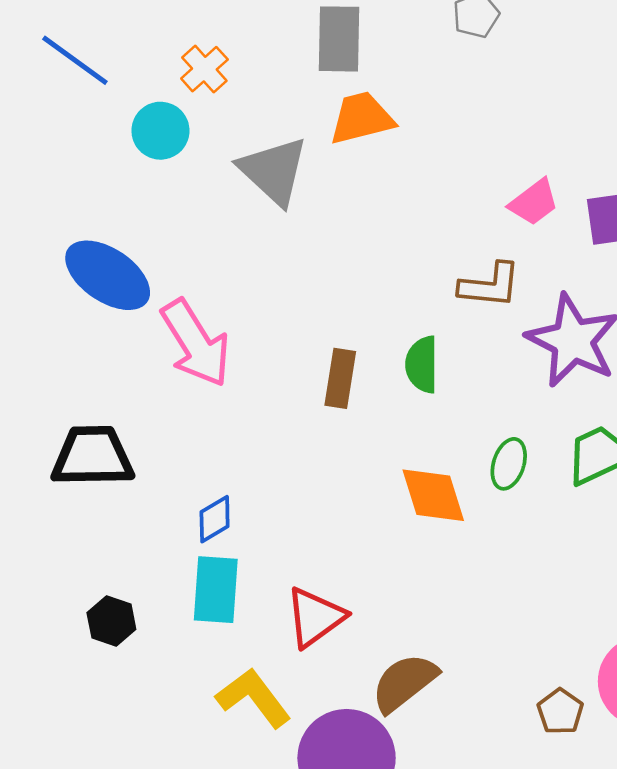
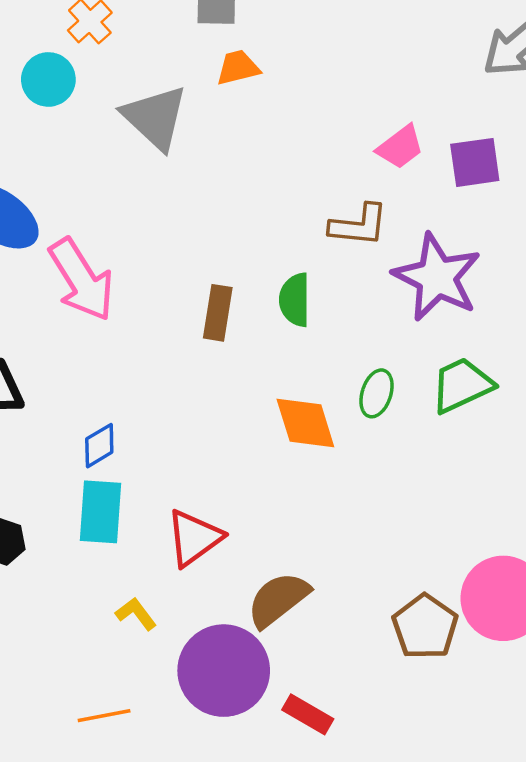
orange trapezoid: (362, 118) -> (238, 68), size x0.7
yellow L-shape: (253, 698) -> (136, 614), size x0.6
brown pentagon: (560, 712) -> (425, 627), size x1.5

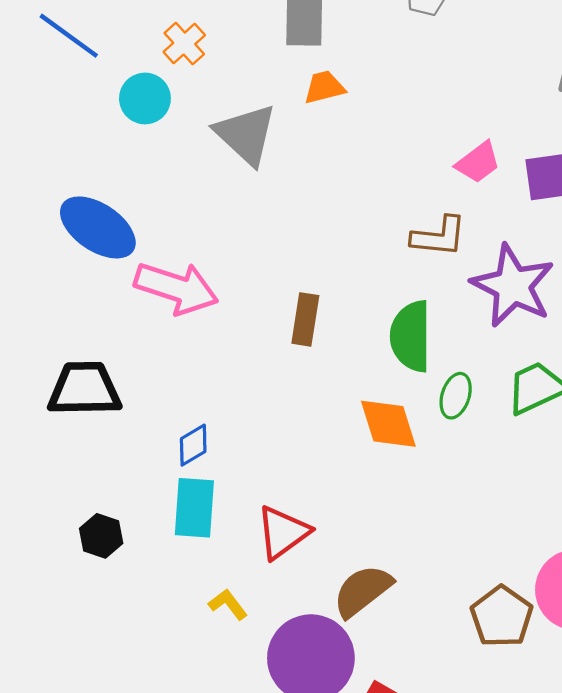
pink arrow: (82, 280) -> (176, 288), turned -40
green semicircle: (295, 300) -> (411, 336), moved, size x1.4

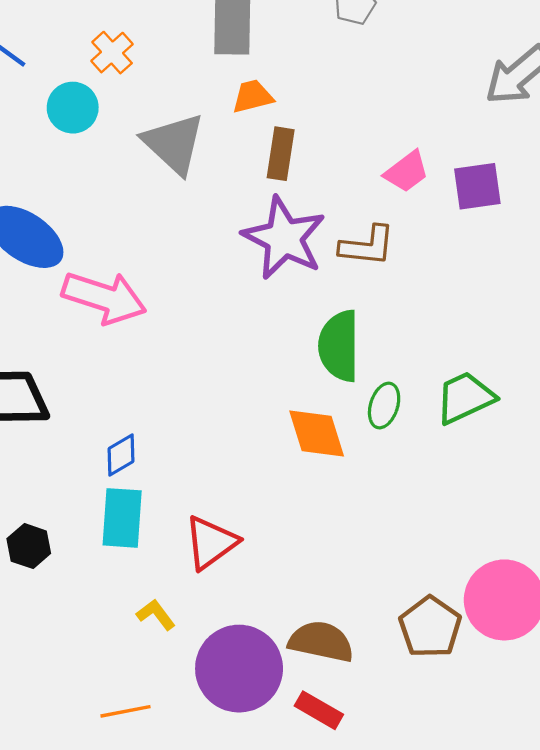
purple star: (513, 286) -> (284, 238), moved
brown rectangle: (305, 319) -> (281, 154), moved
brown semicircle: (363, 591) -> (321, 642), moved, turned 50

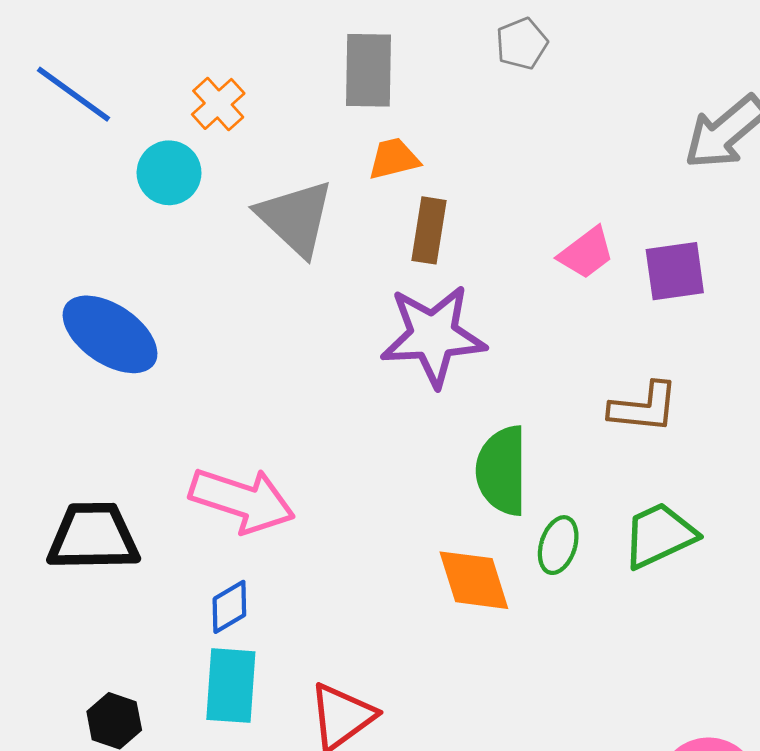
purple star: (284, 238) -> (433, 336), turned -30
brown L-shape: (367, 246) -> (644, 407), moved
pink arrow: (104, 298) -> (242, 500), moved

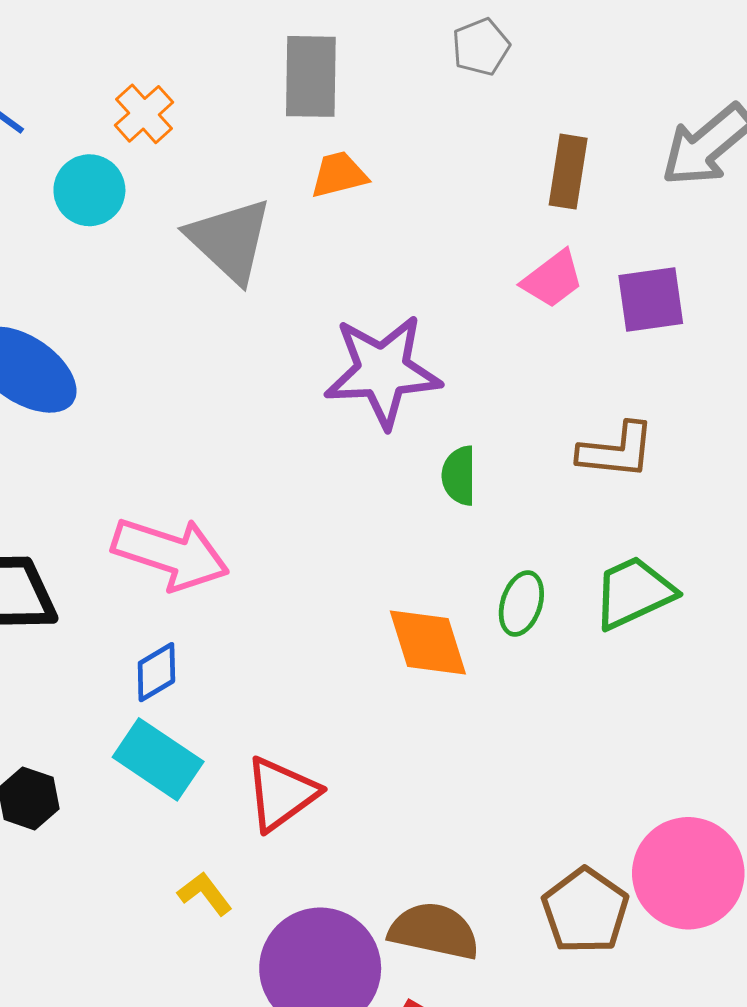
brown rectangle: (429, 230) -> (568, 172), moved
green semicircle: (502, 471) -> (459, 476), moved, size x0.6
cyan rectangle: (231, 686) -> (158, 759), turned -60

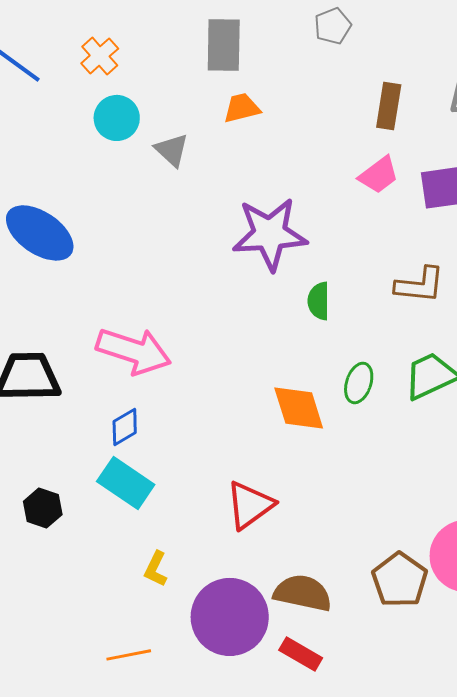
orange cross: (144, 114) -> (100, 56), moved
cyan circle: (89, 190) -> (117, 118), moved
gray triangle: (230, 240) -> (172, 150), size x0.6
red triangle: (281, 794) -> (250, 505), moved
yellow L-shape: (205, 894) -> (156, 569), turned -117

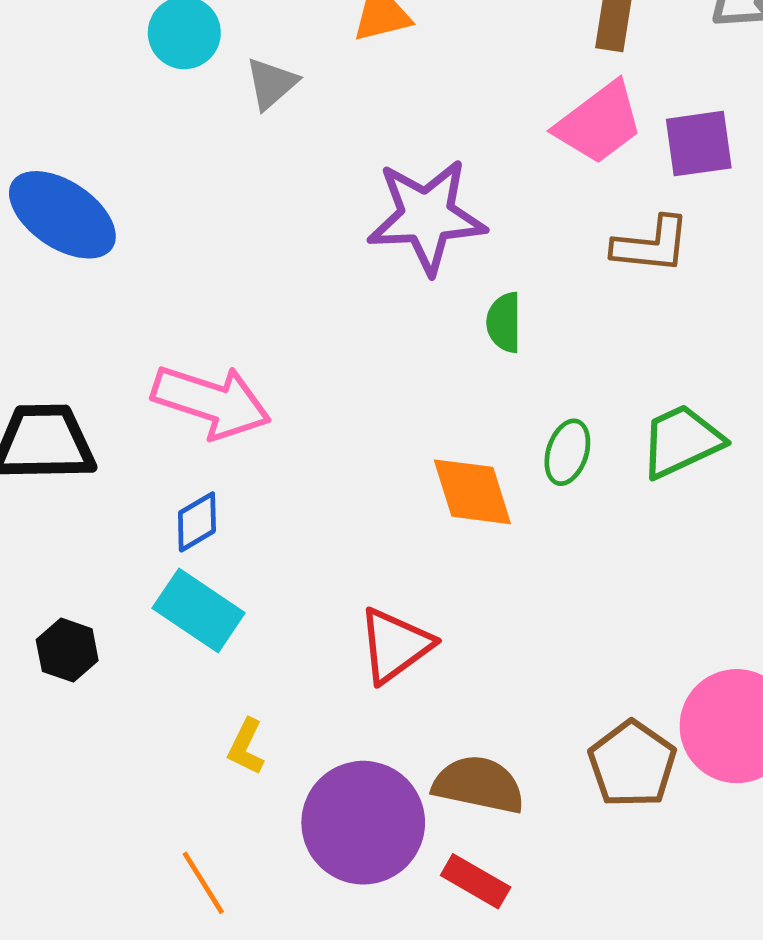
gray triangle: (172, 150) -> (271, 83), turned 36
pink trapezoid: (379, 175) -> (599, 123), size x1.4
brown L-shape: (420, 285) -> (651, 245), moved
orange line: (129, 655) -> (203, 883), turned 69

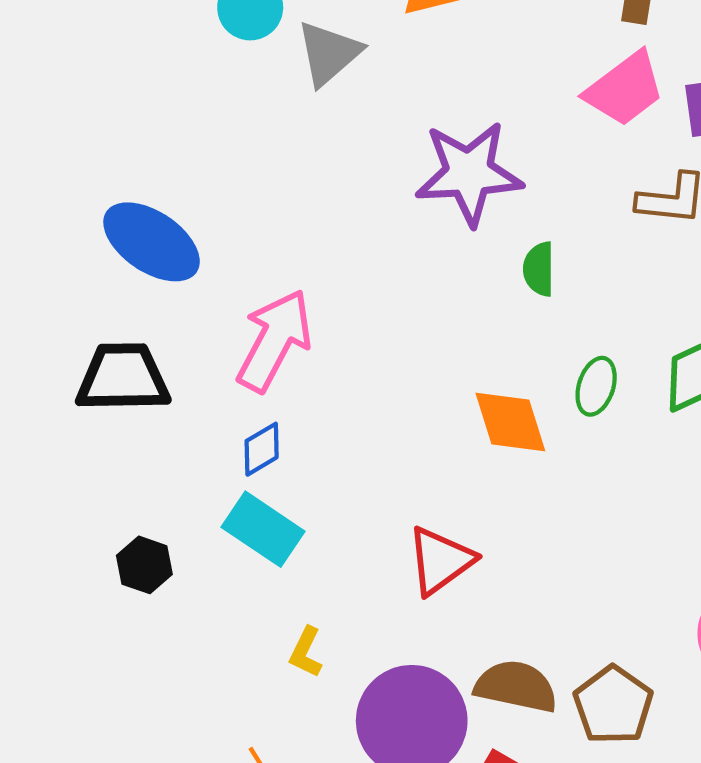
gray triangle: (271, 83) -> (329, 53), size x1.4
blue ellipse: (62, 215) -> (152, 242), moved
pink arrow: (211, 402) -> (274, 341), turned -80
brown pentagon: (632, 764) -> (613, 705), moved

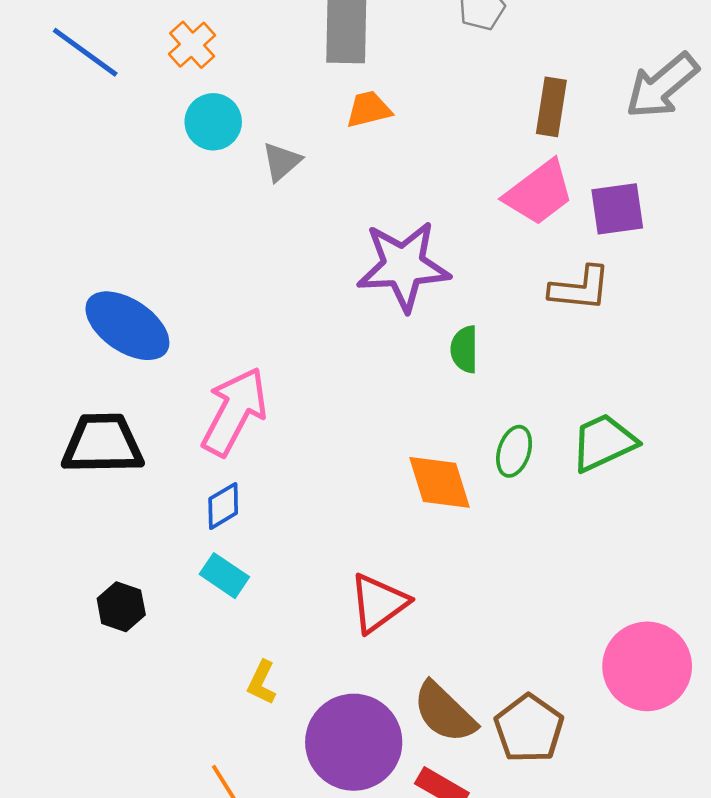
gray triangle: (329, 53) -> (282, 162), size x0.7
cyan rectangle: (263, 529) -> (224, 576), size x0.7
brown semicircle: (516, 686) -> (444, 712), turned -148

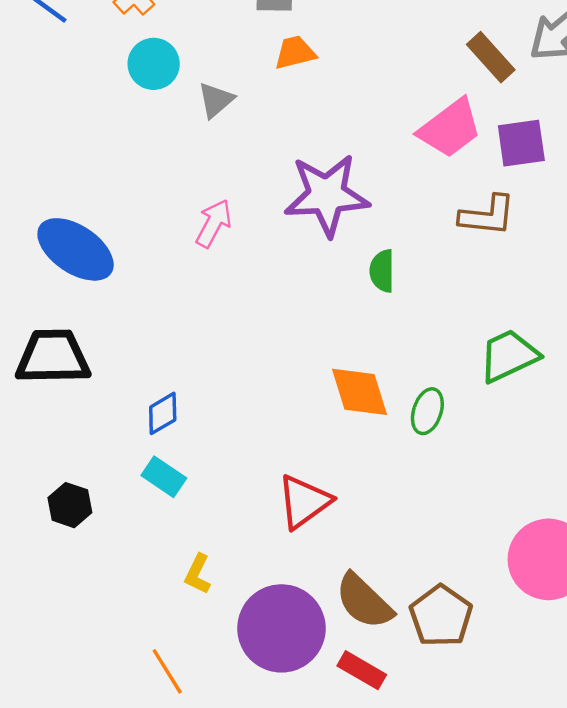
brown rectangle: (551, 107) -> (491, 57), moved, turned -51
pink arrow: (234, 411) -> (214, 223), moved, size x0.6
green ellipse: (514, 451) -> (427, 411), moved

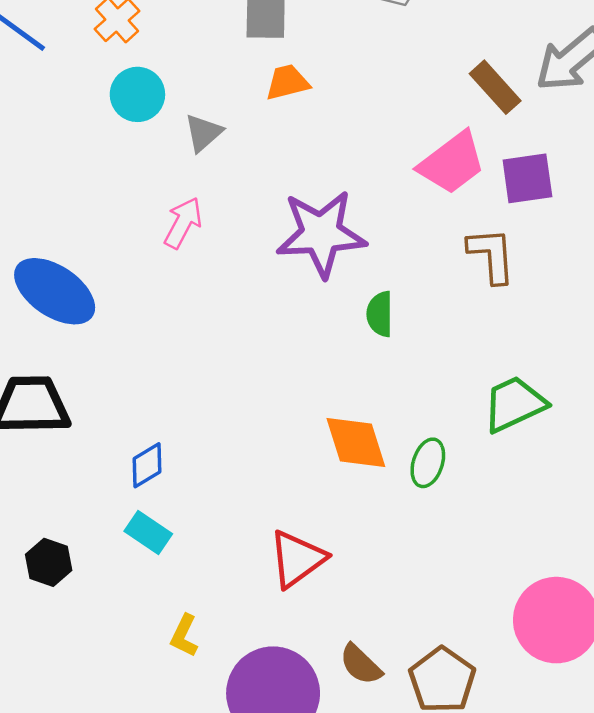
brown L-shape: (487, 215) -> (491, 255), turned -100
pink arrow: (214, 223) -> (183, 223), moved
brown semicircle: (364, 601) -> (361, 664), size x0.7

